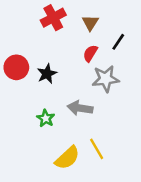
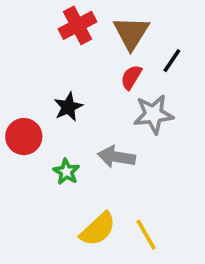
brown triangle: (90, 23) -> (131, 33), size x1.5
red circle: (16, 67) -> (24, 137), moved
yellow line: (97, 149) -> (146, 235), moved

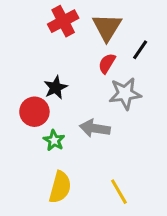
red circle: (24, 137) -> (34, 112), moved
yellow semicircle: (98, 229) -> (60, 187), moved, turned -32

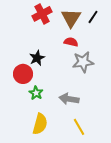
black line: (140, 50) -> (93, 17), moved
red semicircle: (107, 63) -> (71, 42), turned 72
gray arrow: (95, 128) -> (69, 99), moved

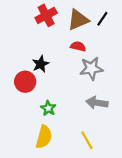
brown triangle: (71, 18) -> (78, 20), turned 35
green star: (36, 93) -> (48, 108), moved
gray arrow: (69, 99) -> (97, 103), moved

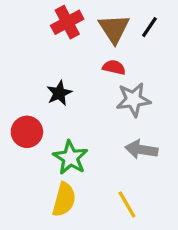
brown triangle: (78, 20) -> (114, 29), turned -40
red circle: (25, 82) -> (27, 132), moved
green star: (48, 108) -> (70, 158), size x1.5

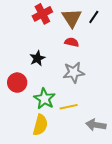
gray star: (133, 100) -> (74, 72), moved
gray arrow: (141, 150) -> (96, 125), moved
yellow line: (127, 204) -> (69, 107), moved, turned -72

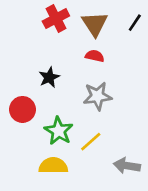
black line: (94, 17) -> (135, 23), moved
yellow line: (69, 107) -> (91, 142), turned -30
yellow semicircle: (40, 125) -> (53, 166), turned -105

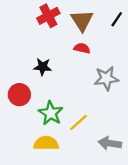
black star: (49, 77) -> (43, 67), turned 30
gray star: (97, 96) -> (106, 78), moved

